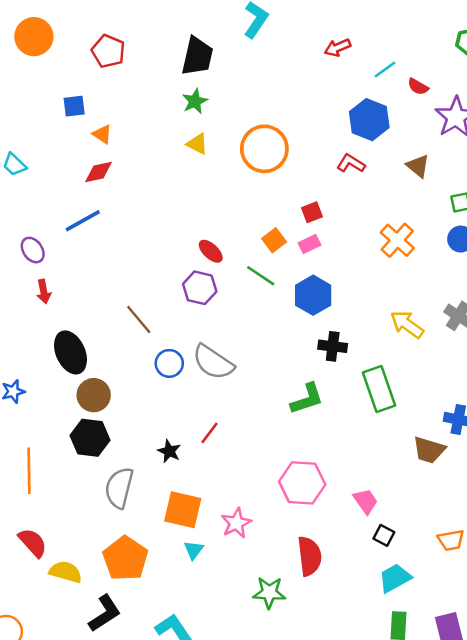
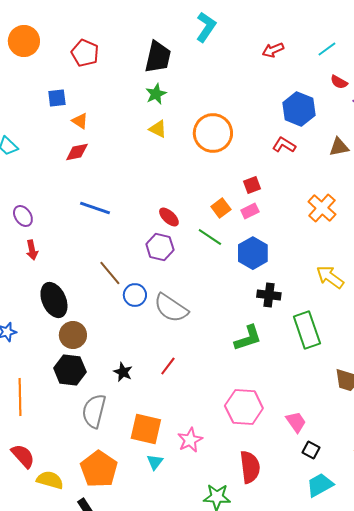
cyan line: (385, 70) -> (327, 49), moved
brown triangle: (418, 166) -> (339, 147), turned -50
blue line: (83, 221) -> (95, 208), moved, turned 48
blue circle: (169, 363) -> (135, 295), moved
black star: (169, 451) -> (123, 372), moved

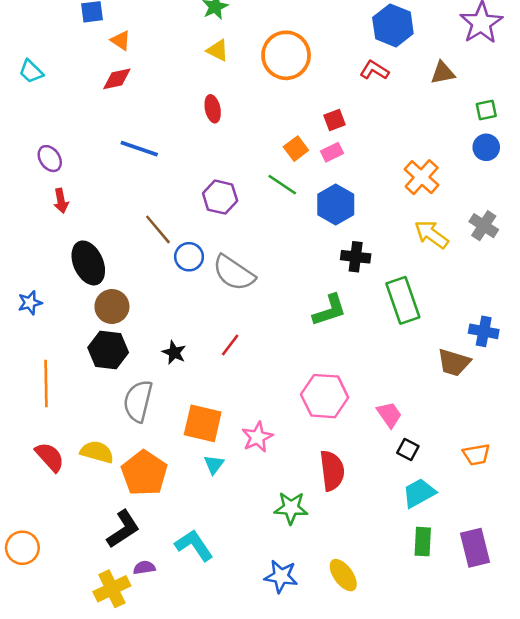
orange cross: (322, 208) -> (422, 177), moved
red ellipse: (169, 217) -> (213, 109), moved, turned 35
yellow semicircle: (50, 480) -> (97, 452), moved

